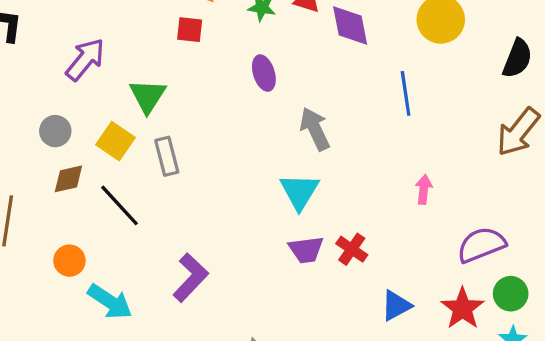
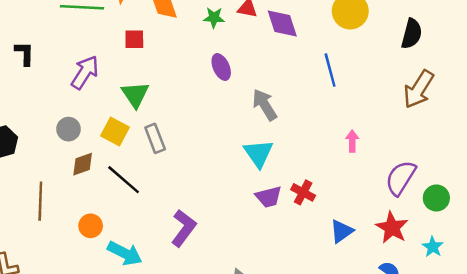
red square: (190, 30) -> (134, 39), moved
purple semicircle: (481, 245) -> (401, 178), turned -30
green circle: (511, 294) -> (436, 198), moved

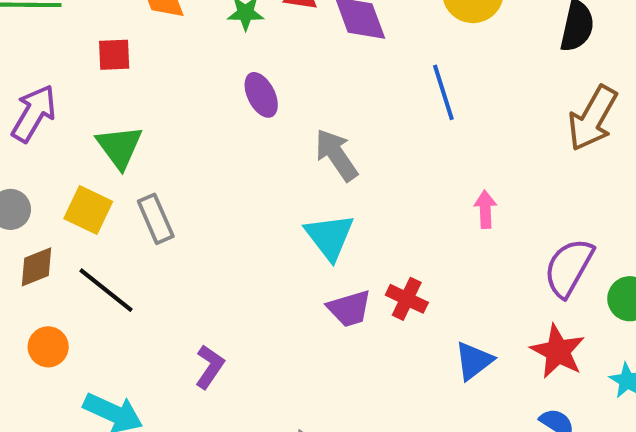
orange circle: (91, 226) -> (48, 347), moved
purple L-shape: (184, 228) -> (210, 367), size x0.7

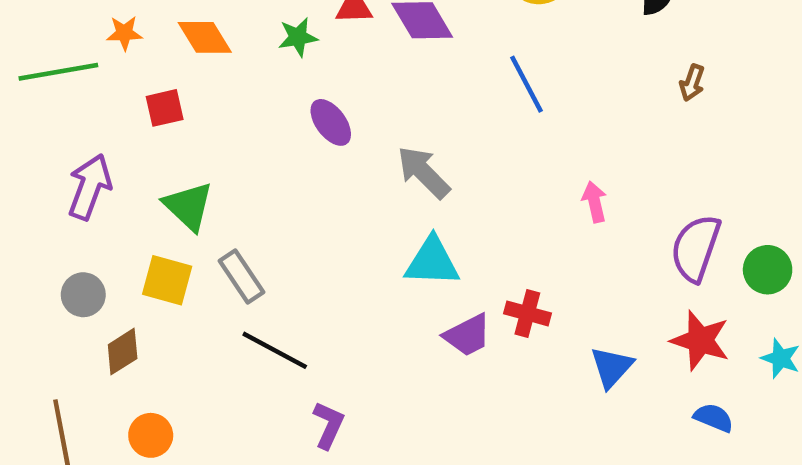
brown arrow: (593, 118) -> (692, 83), size x0.5
cyan triangle: (330, 237) -> (432, 262), turned -40
black line: (106, 290) -> (275, 350), moved

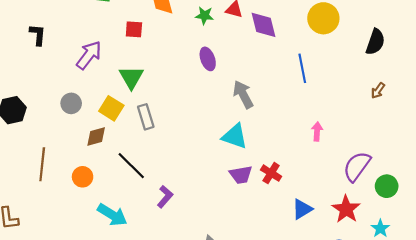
black line: (275, 350) -> (131, 166), moved
brown diamond: (123, 352) -> (96, 137), moved

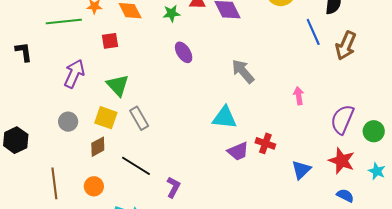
black L-shape: (38, 35) -> (24, 52), moved
blue line: (302, 68) -> (313, 32), moved
brown arrow: (378, 91) -> (346, 46), size x1.8
gray arrow: (243, 94) -> (243, 71), moved

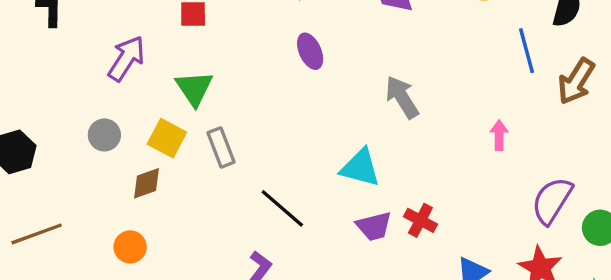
pink arrow: (299, 96) -> (499, 135), moved
black line: (136, 166) -> (282, 208), moved
brown line: (54, 183) -> (37, 234), moved, turned 68

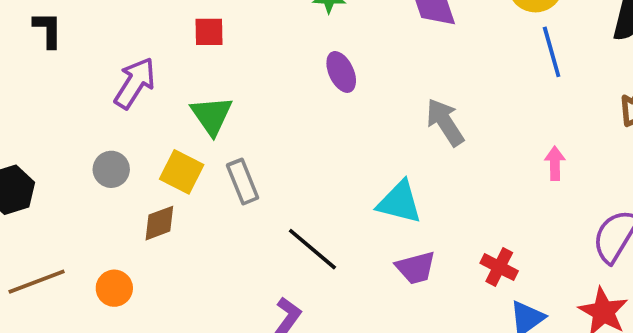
blue line: (527, 51) -> (552, 52), moved
red cross: (420, 220) -> (499, 267), moved
orange circle: (130, 247) -> (114, 288), moved

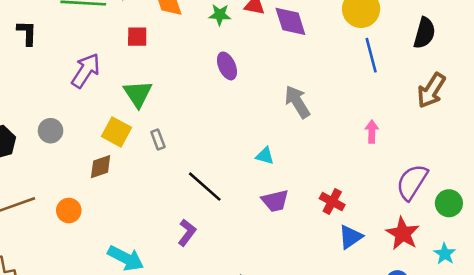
gray circle: (111, 169) -> (51, 131), moved
gray rectangle: (243, 182) -> (158, 139), size x0.7
cyan triangle: (399, 202) -> (265, 156), size x0.6

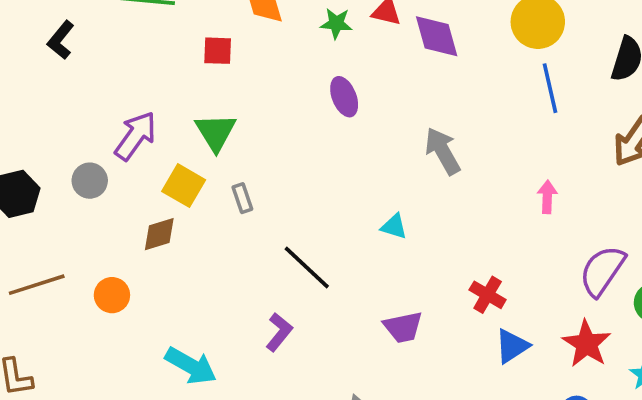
black L-shape: (27, 33) -> (61, 40), turned -144
purple arrow: (86, 71) -> (136, 136), moved
purple trapezoid: (275, 201) -> (403, 327), moved

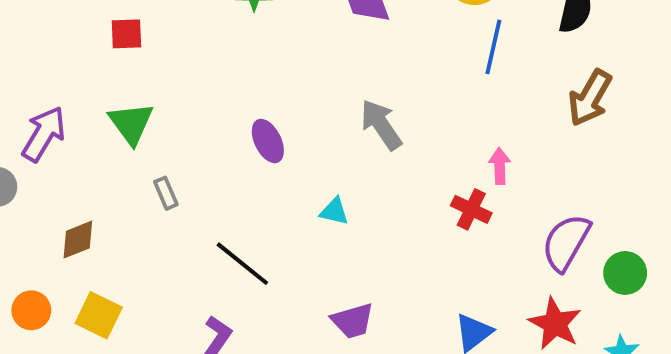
blue line: (550, 88) -> (493, 47), turned 30
purple ellipse: (344, 97) -> (268, 141), moved
yellow square: (184, 186) -> (99, 315), moved
red cross: (488, 295) -> (471, 209), moved

